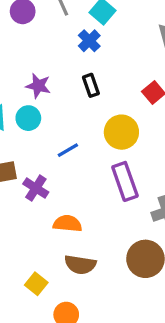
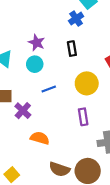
cyan circle: (28, 118) -> (35, 64), moved
purple rectangle: (125, 181) -> (83, 117), size x0.7
brown semicircle: (80, 265) -> (59, 169), moved

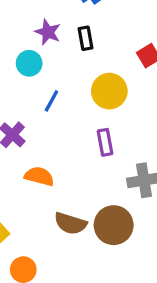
purple star: (37, 43) -> (48, 32), moved
blue line: (49, 89) -> (51, 101), turned -40

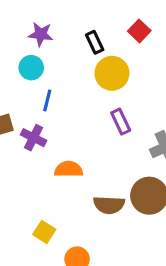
black rectangle: (85, 38) -> (95, 42), moved
blue line: (51, 101) -> (47, 100), moved

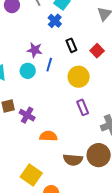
black rectangle: (95, 42) -> (71, 45), moved
blue line: (47, 100) -> (49, 65), moved
yellow square: (44, 232) -> (31, 175), size x1.5

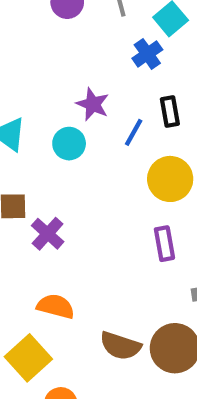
blue line: (49, 65) -> (134, 132), moved
orange semicircle: (48, 136) -> (56, 306), moved

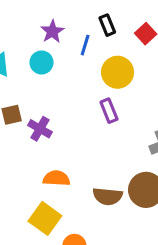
purple star: (93, 104) -> (52, 31), turned 30
purple rectangle: (164, 244) -> (109, 111), moved

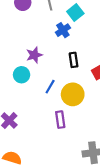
blue line: (85, 45) -> (50, 87), moved

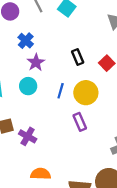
blue cross: (63, 30) -> (26, 41), moved

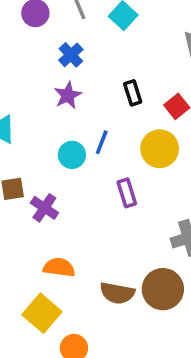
blue cross: (26, 41) -> (71, 55), moved
cyan circle: (28, 86) -> (72, 155), moved
yellow circle: (86, 93) -> (160, 149), moved

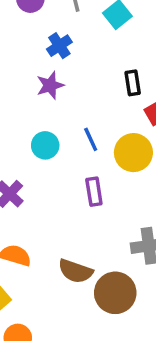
black rectangle: (133, 93) -> (133, 83), moved
blue line: (102, 142) -> (91, 139), moved, turned -55
brown semicircle: (117, 293) -> (75, 271), moved

